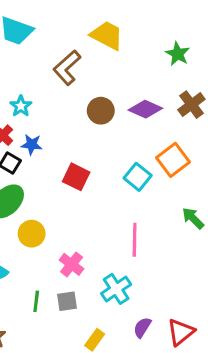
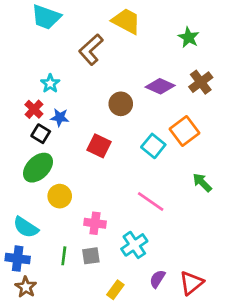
brown circle: (101, 111) -> (121, 104), moved
pink line: (135, 240) -> (151, 202), turned -56
pink cross: (72, 264) -> (95, 223), turned -30

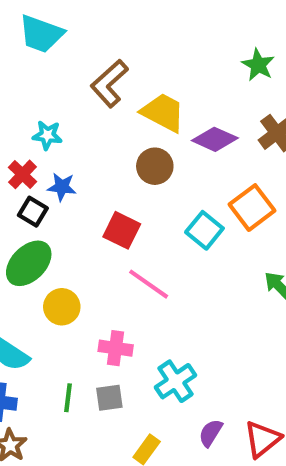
yellow trapezoid: (126, 21) -> (163, 112), moved
cyan star: (50, 83) -> (47, 135), turned -30
pink line: (151, 202) -> (149, 284), moved

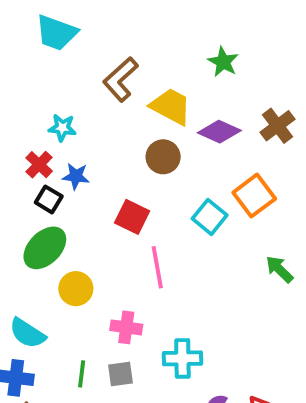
green star: (258, 65) -> (223, 62), moved
pink line: (149, 284) -> (157, 267), turned 45
cyan cross: (176, 381) -> (182, 358), turned 33

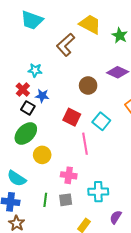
yellow trapezoid: (171, 106) -> (90, 24), moved
cyan square: (210, 217) -> (101, 121), moved

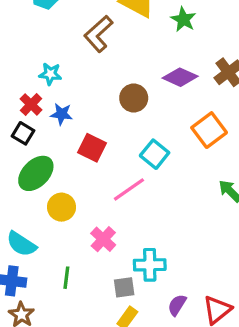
black square: (28, 108) -> (23, 133), moved
red square: (72, 117) -> (92, 148), moved
pink line: (85, 144) -> (129, 189), turned 65
pink cross: (69, 175) -> (103, 239), turned 35
gray square: (66, 200) -> (124, 287), moved

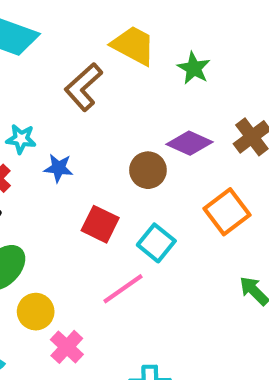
brown circle: (134, 98) -> (148, 170), moved
blue star: (62, 114) -> (59, 168), moved
red square: (92, 148) -> (100, 224), moved
pink cross: (103, 239) -> (67, 347), moved

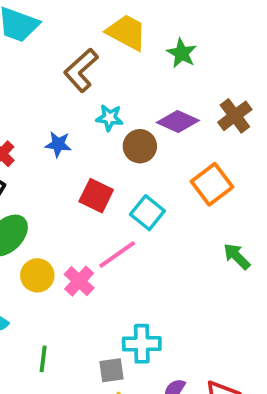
cyan star: (21, 139) -> (109, 118), moved
pink cross: (67, 347) -> (79, 281), moved

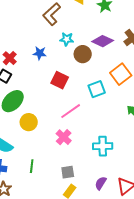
cyan square: (147, 213) -> (97, 89), moved, turned 30
pink cross: (79, 281) -> (64, 137), moved
cyan cross: (142, 344) -> (103, 146), moved

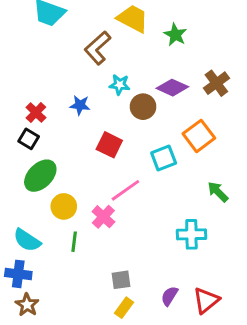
pink cross: (64, 137) -> (103, 217), moved
cyan cross: (103, 146) -> (191, 234), moved
green line: (32, 166) -> (74, 242), moved

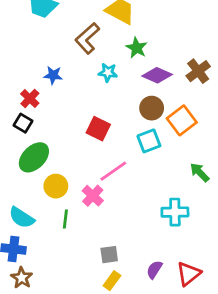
green star: (175, 35) -> (137, 48), moved
blue star: (80, 105) -> (53, 75), moved
brown circle: (143, 107) -> (152, 108), moved

